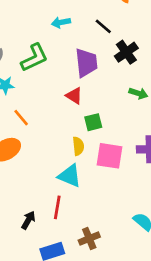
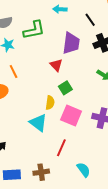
green square: (93, 122) -> (65, 88), turned -32
red line: (57, 207) -> (61, 148), moved

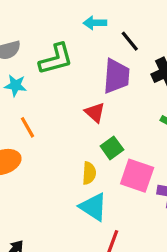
black line: (90, 20) -> (130, 41), moved
pink square: (71, 115) -> (137, 176), moved
cyan triangle: (38, 123) -> (93, 207), moved

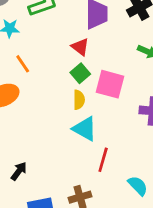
green square: (112, 148) -> (80, 73), moved
pink square: (137, 176) -> (110, 84), moved

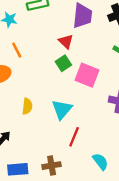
yellow semicircle: (79, 100) -> (27, 106), moved
cyan triangle: (85, 129) -> (62, 109), turned 35

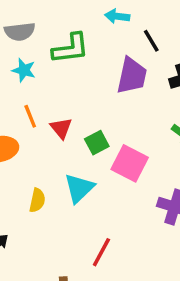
red triangle: (66, 41) -> (61, 128), moved
cyan triangle: (62, 109) -> (79, 188), moved

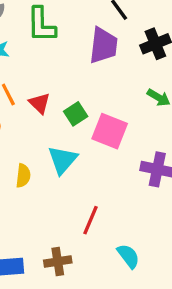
green L-shape: (71, 48) -> (41, 25), turned 102

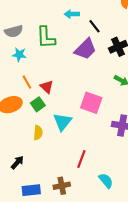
purple trapezoid: (103, 45) -> (85, 49), turned 40
green square: (76, 114) -> (38, 104), moved

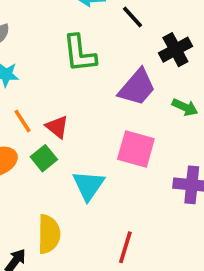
green L-shape: (46, 37) -> (80, 53), moved
purple trapezoid: (85, 49) -> (137, 87), moved
yellow semicircle: (38, 133) -> (49, 234), moved, size x1.5

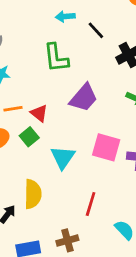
purple trapezoid: (137, 87) -> (84, 98), moved
orange line: (22, 121) -> (13, 109), turned -66
pink square: (136, 149) -> (106, 147), moved

